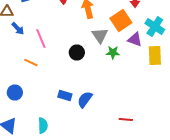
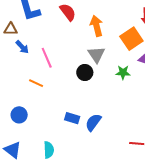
gray triangle: (100, 36) -> (96, 54), moved

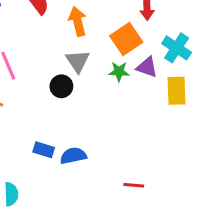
green star: (123, 73) -> (119, 72), moved
blue semicircle: (93, 122) -> (73, 156), turned 42

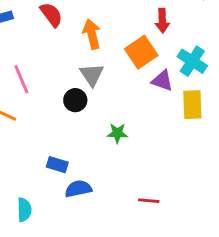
green star: (119, 72) -> (117, 133), moved
blue semicircle: (73, 156) -> (78, 189), moved

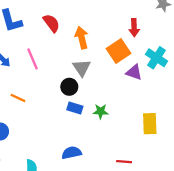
pink line: (21, 79) -> (32, 59), moved
yellow rectangle: (192, 105) -> (150, 124), moved
blue rectangle: (57, 165) -> (75, 108), moved

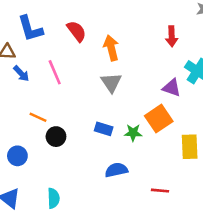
orange square: (118, 51) -> (159, 119), moved
black circle: (69, 87) -> (56, 137), moved
blue semicircle: (72, 153) -> (116, 170), moved

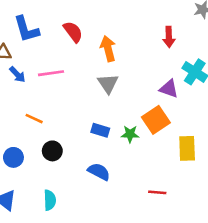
pink line: (55, 72) -> (51, 73), turned -75
black circle: (56, 137) -> (52, 151), moved
blue semicircle: (116, 170) -> (99, 172), moved, turned 40

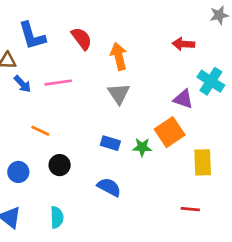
red arrow: (169, 37) -> (183, 44), turned 96
red line: (157, 192) -> (190, 209), moved

